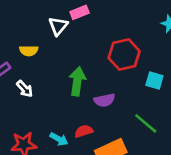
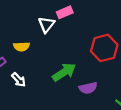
green arrow: (77, 81) -> (64, 72), turned 50

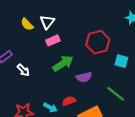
pink rectangle: (65, 12) -> (53, 40), moved
yellow semicircle: (21, 47) -> (27, 24), moved, turned 48

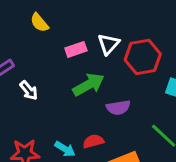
white triangle: (47, 22) -> (109, 44), moved

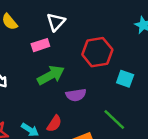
white triangle: (109, 44) -> (56, 22), moved
red semicircle: (93, 141) -> (54, 124), turned 138

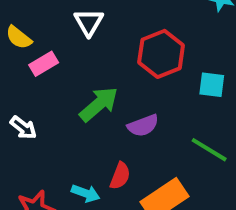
pink rectangle: (40, 45) -> (44, 64), moved

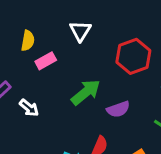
yellow semicircle: (19, 37) -> (28, 41), turned -120

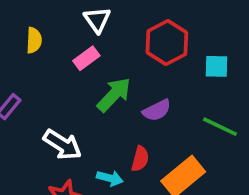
pink rectangle: (46, 61) -> (86, 58), moved
white arrow: (29, 108) -> (62, 145), moved, size x1.5

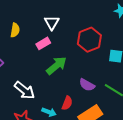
purple semicircle: (157, 110) -> (87, 85), moved, turned 49

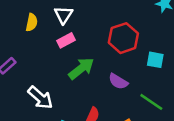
white triangle: (52, 23) -> (64, 15), moved
purple semicircle: (87, 85) -> (118, 81), moved

